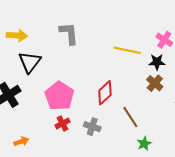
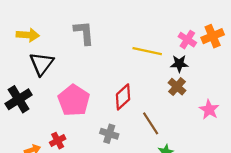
red cross: (63, 123) -> (58, 141), moved

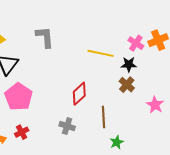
pink pentagon: (74, 100) -> (19, 97), moved
brown line: (151, 123) -> (104, 117), turned 30

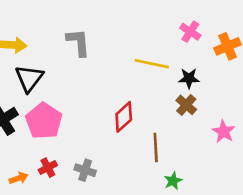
pink cross: (136, 43) -> (190, 32), moved
gray cross: (67, 126) -> (85, 170), moved

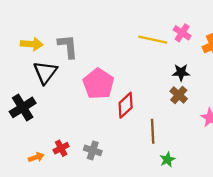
gray L-shape: (78, 42) -> (68, 46), moved
yellow line: (152, 64) -> (153, 40), moved
pink pentagon: (44, 121) -> (98, 84), moved

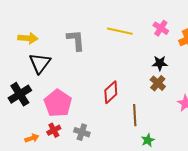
yellow line: (153, 40) -> (120, 31), moved
gray L-shape: (68, 46) -> (76, 40), moved
pink pentagon: (98, 84) -> (58, 103), moved

